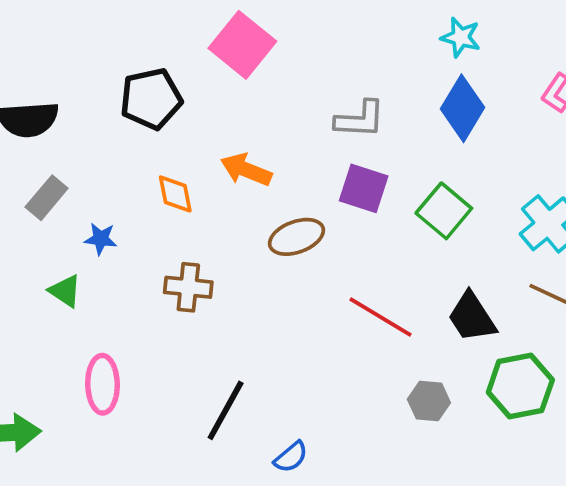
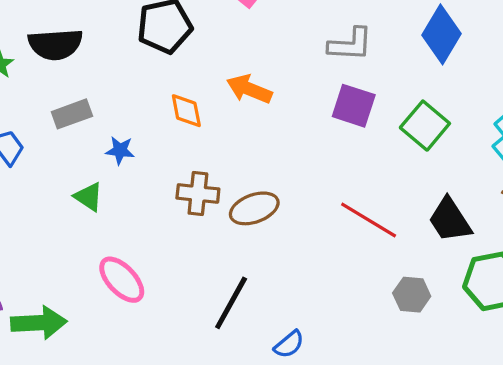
gray rectangle: (47, 198) -> (72, 114), turned 30
brown ellipse: (296, 237) -> (254, 208), moved
pink ellipse: (103, 384) -> (122, 280), turned -42

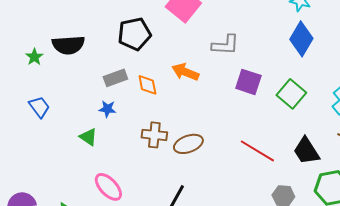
gray L-shape: (350, 44) -> (225, 45), moved
gray rectangle: (72, 114) -> (115, 78), moved

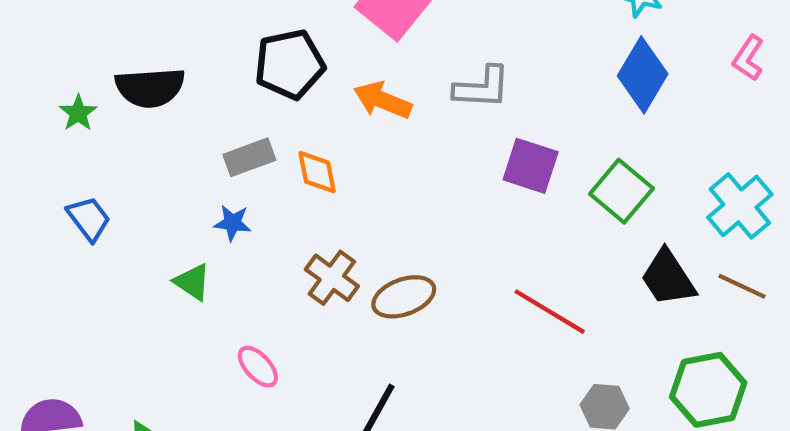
orange arrow: (185, 72) -> (383, 100), moved
brown cross: (154, 135) -> (332, 278), turned 30
black trapezoid: (306, 151) -> (668, 278), moved
pink ellipse: (108, 187) -> (258, 367), moved, size x0.7

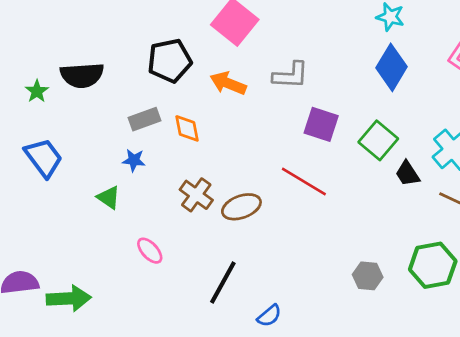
blue trapezoid: (89, 219) -> (43, 158), size x1.4
black trapezoid: (668, 278) -> (407, 174), moved, size x0.7
red line: (550, 312) -> (304, 182), moved

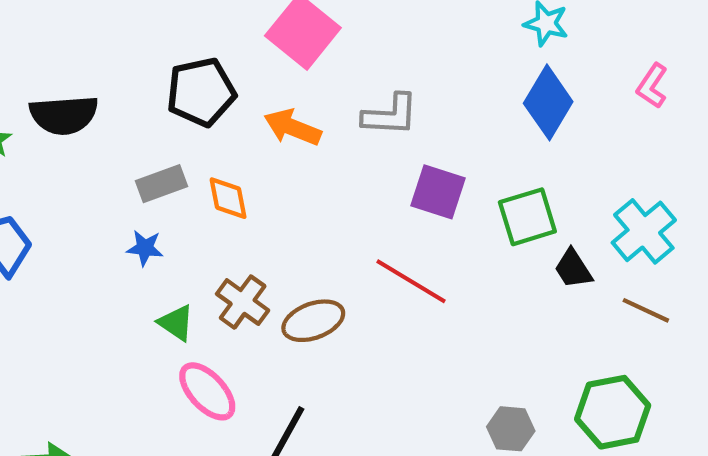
green square: (378, 140) -> (527, 217), turned 33
green triangle: (109, 197) -> (176, 323), moved
pink ellipse: (150, 251) -> (207, 391), moved, size x1.4

